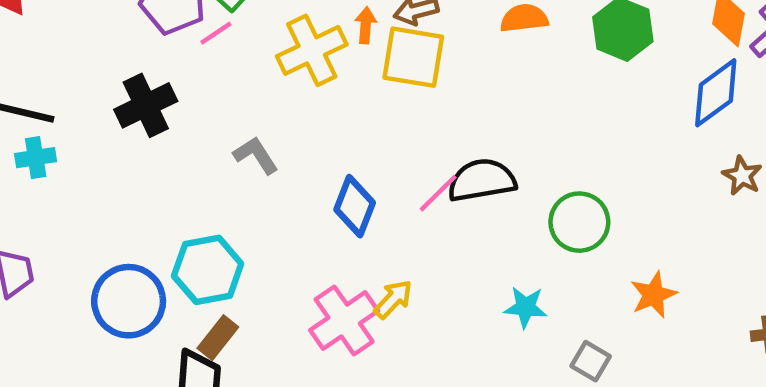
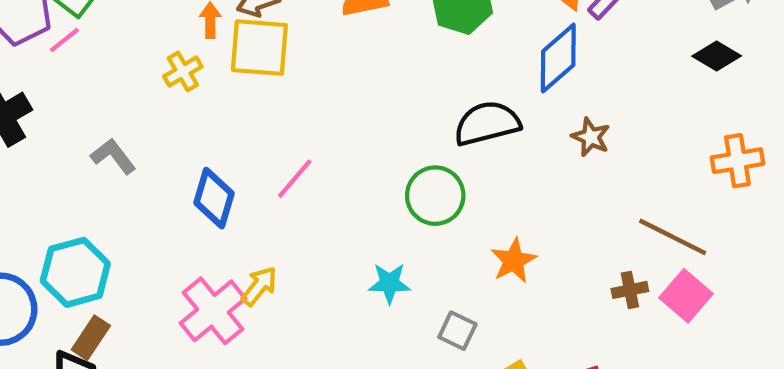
yellow cross: (312, 50) -> (183, 71), moved, size x0.6
black semicircle: (482, 180) -> (487, 123), moved

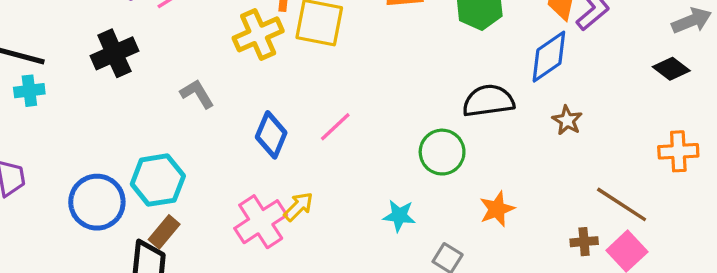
yellow cross: (183, 71) -> (258, 34), size x1.6

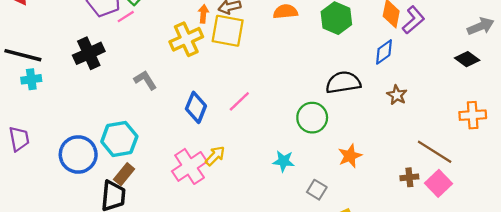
blue diamond: (549, 57) -> (384, 52), size x0.7

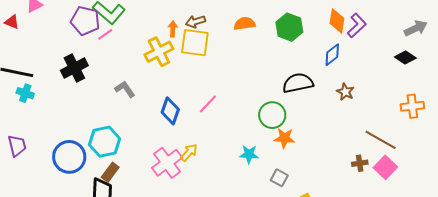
cyan cross: (31, 79) -> (25, 93), turned 30
orange star: (350, 156) -> (284, 138), moved, turned 30

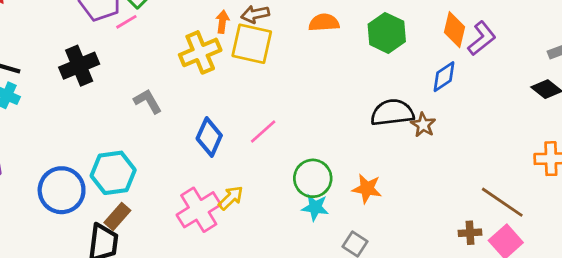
brown star: (345, 92) -> (423, 125), moved
green circle: (272, 115) -> (313, 178), moved

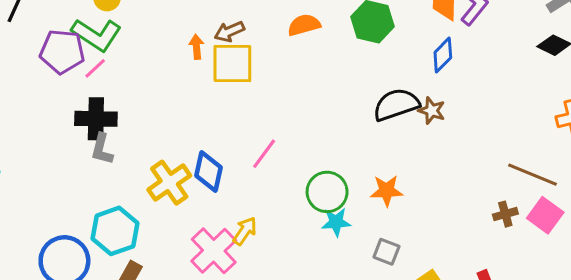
yellow cross: (200, 52) -> (169, 183), moved
black cross: (79, 66) -> (96, 119), moved, turned 36
gray L-shape: (148, 101) -> (102, 149), moved, turned -124

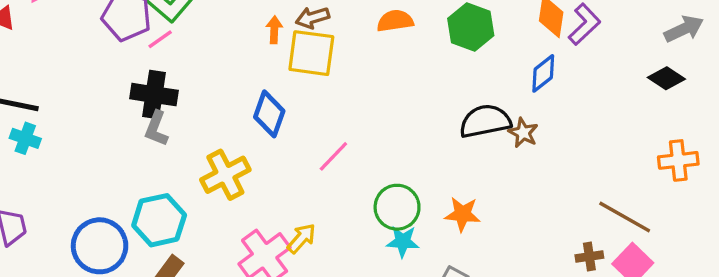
blue diamond: (208, 172) -> (269, 114), moved

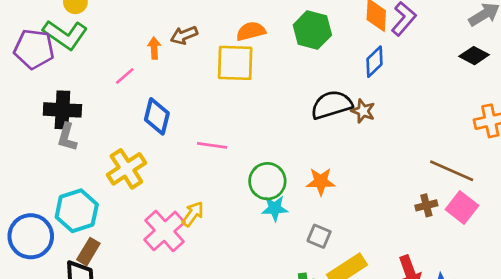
pink line: (160, 39) -> (125, 76), moved
yellow square: (311, 53) -> (235, 63), moved
pink line: (333, 156) -> (212, 145), turned 60

